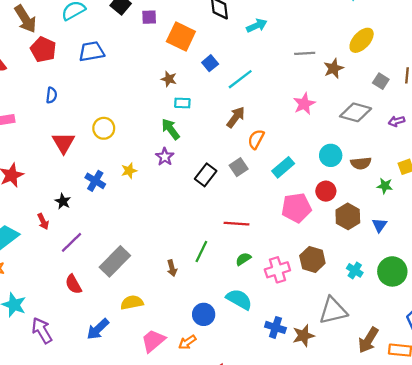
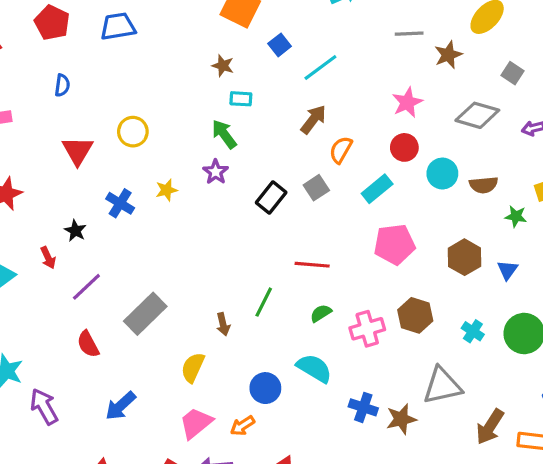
red circle: (326, 191) -> (404, 147), moved
yellow semicircle: (132, 303) -> (193, 367), moved, turned -55

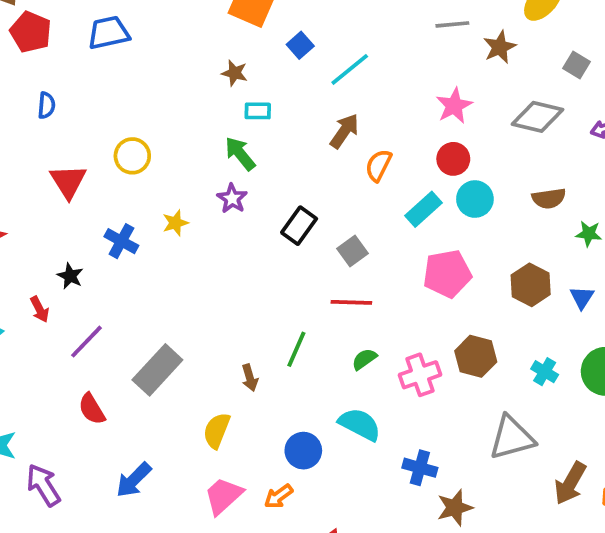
cyan circle: (442, 174) -> (475, 199), moved
gray square: (316, 188) -> (353, 251), moved
brown star: (401, 419) -> (455, 508), moved

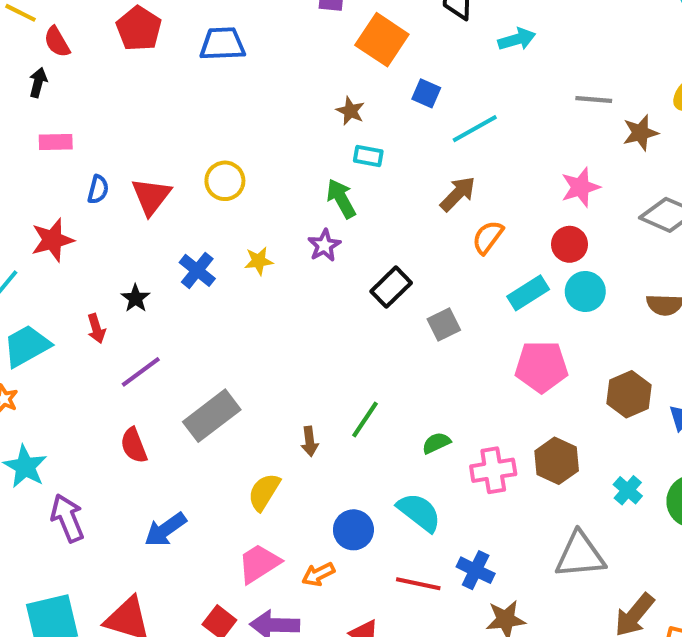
blue square: (300, 45) -> (426, 93), turned -35
blue semicircle: (46, 105) -> (98, 189), moved
red line: (351, 302) -> (418, 584), moved

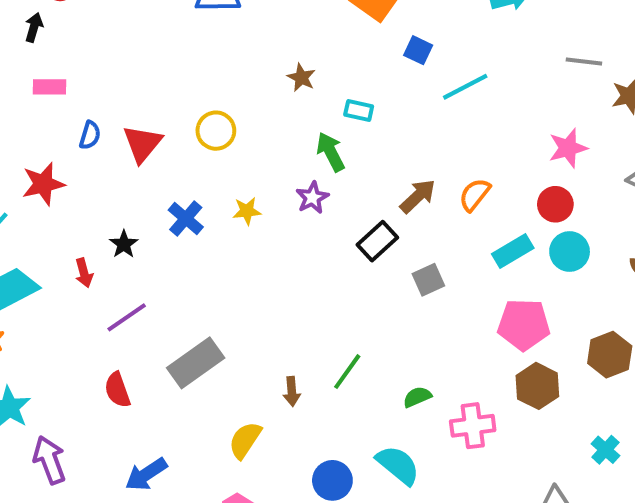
brown star: (350, 111) -> (301, 78), moved
brown arrow: (458, 194) -> (418, 196), moved
brown hexagon: (557, 461) -> (537, 386), moved

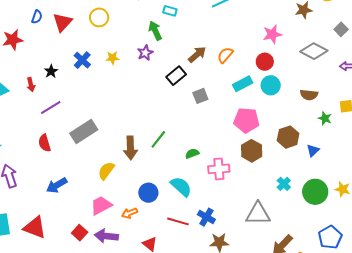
brown arrow: (292, 391) -> (130, 148), size x1.6

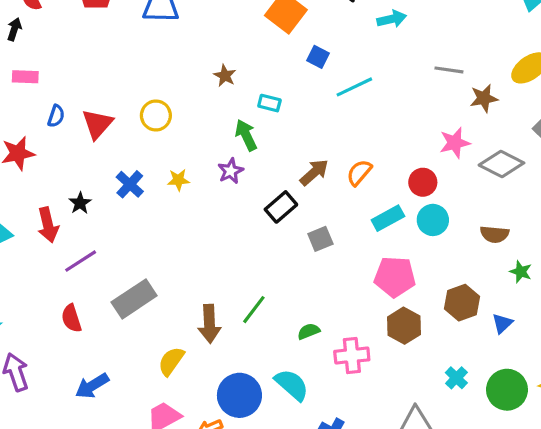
pink star: (272, 34) -> (455, 143), moved
red arrow: (31, 85) -> (48, 225), size x1.5
blue circle: (148, 193) -> (239, 395), size x1.4

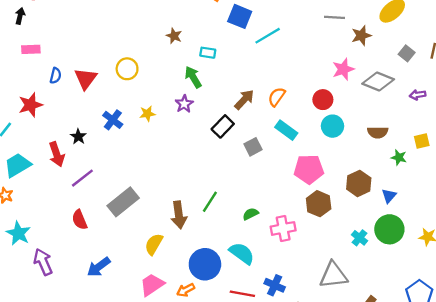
blue square: (318, 57) -> (240, 16), size x1.5
cyan rectangle: (388, 218) -> (286, 130), moved, turned 70
green circle: (507, 390) -> (389, 229), moved

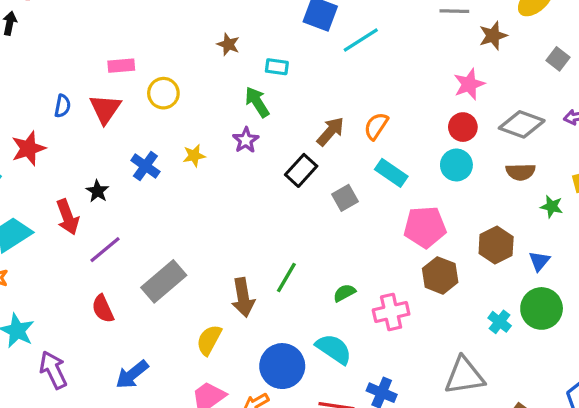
pink rectangle: (31, 49) -> (121, 66), moved
gray diamond: (378, 81) -> (522, 124), moved
red circle: (323, 100) -> (463, 127), moved

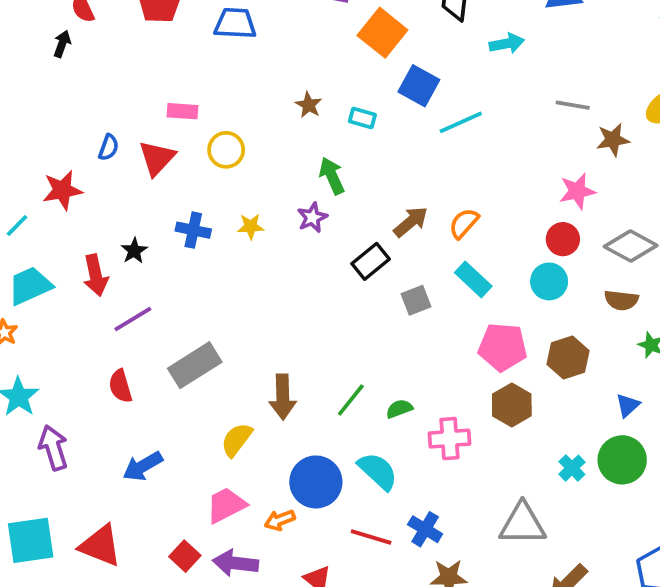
cyan rectangle: (277, 67) -> (362, 118), moved
blue cross: (145, 166) -> (193, 230), turned -32
brown hexagon: (496, 245) -> (568, 357), moved
green line: (286, 277) -> (351, 400), moved

